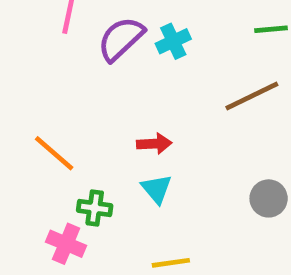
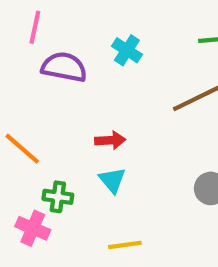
purple semicircle: (121, 39) -> (64, 67), moved, turned 54
cyan cross: (173, 41) -> (127, 50), turned -32

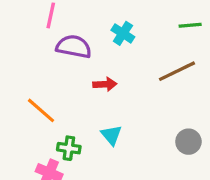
red arrow: (110, 140) -> (105, 84), moved

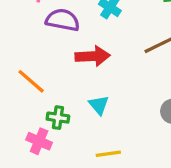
red arrow: (105, 84) -> (93, 56), size x1.5

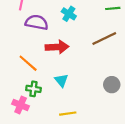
orange line: (31, 81) -> (28, 63), moved

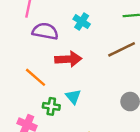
green cross: (33, 89) -> (51, 106), moved

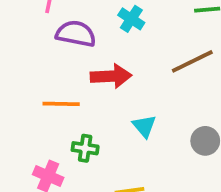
orange line: (36, 77) -> (61, 104), turned -40
cyan triangle: (73, 97) -> (144, 126), moved

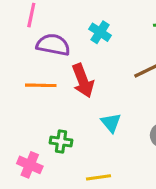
red arrow: (111, 76) -> (83, 81), turned 72
orange line: (61, 104) -> (41, 85), moved

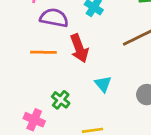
green cross: (61, 141) -> (61, 100), turned 30

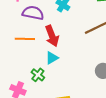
cyan triangle: (103, 84) -> (52, 58), moved, turned 40

